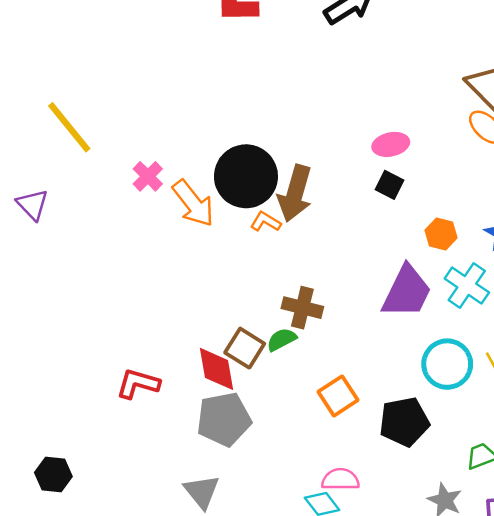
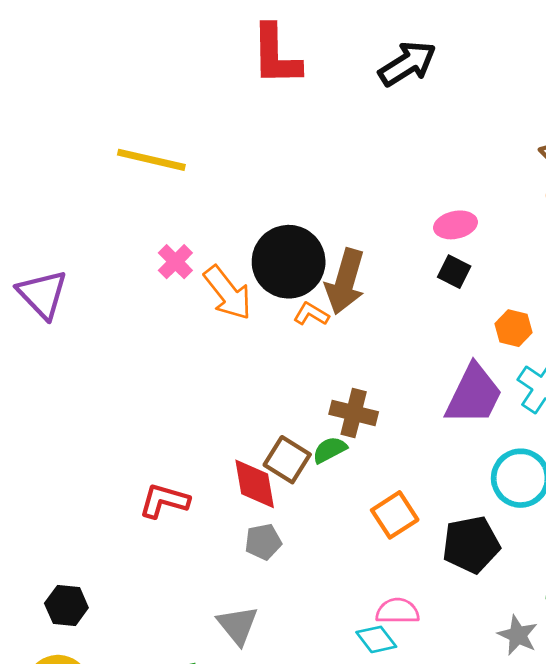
yellow line: (69, 127) -> (151, 160), moved, turned -38
purple triangle: (32, 205) -> (42, 294), size x1.4
gray pentagon: (224, 419) -> (263, 542), size x0.6

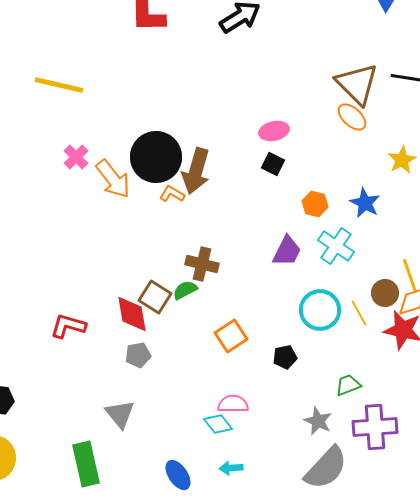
purple trapezoid: (474, 395) -> (287, 251), size x0.7
black pentagon: (471, 545) -> (285, 357), size x0.6

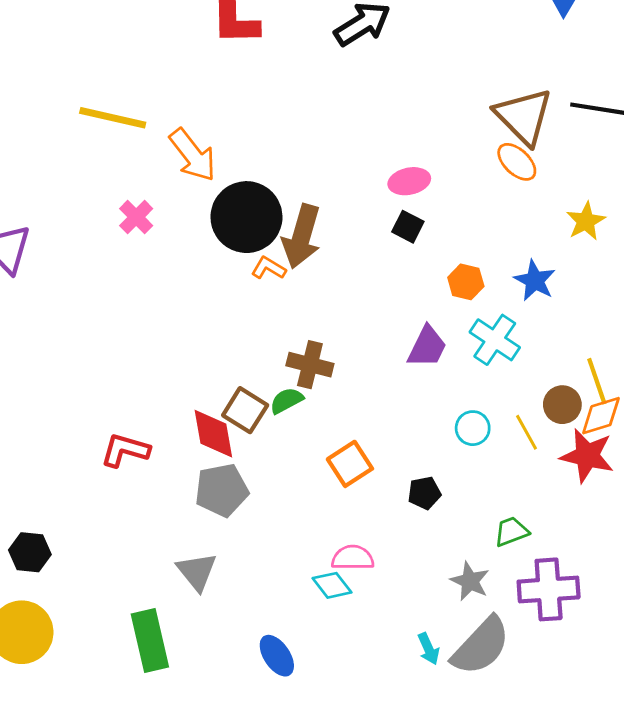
orange arrow: (113, 179) -> (193, 155), moved
cyan circle: (320, 310) -> (473, 428), size x0.6
gray pentagon: (138, 355) -> (222, 490), size x1.5
cyan arrow: (231, 468) -> (429, 649), moved, turned -110

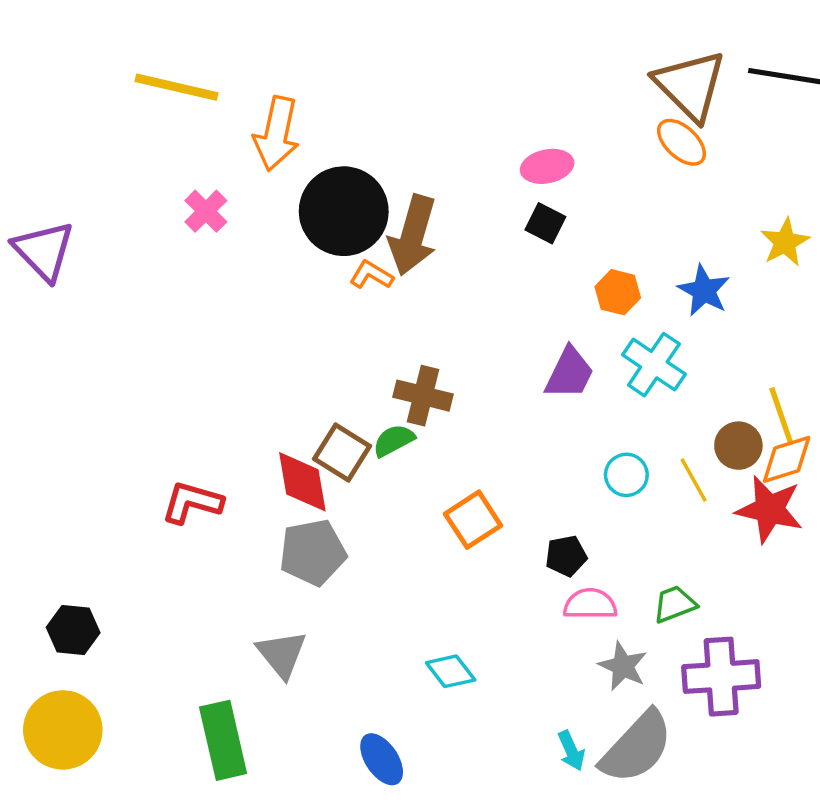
orange arrow: (193, 155) -> (276, 134), turned 50
yellow star: (586, 221) -> (785, 242), moved
pink semicircle: (353, 558) -> (590, 604), moved

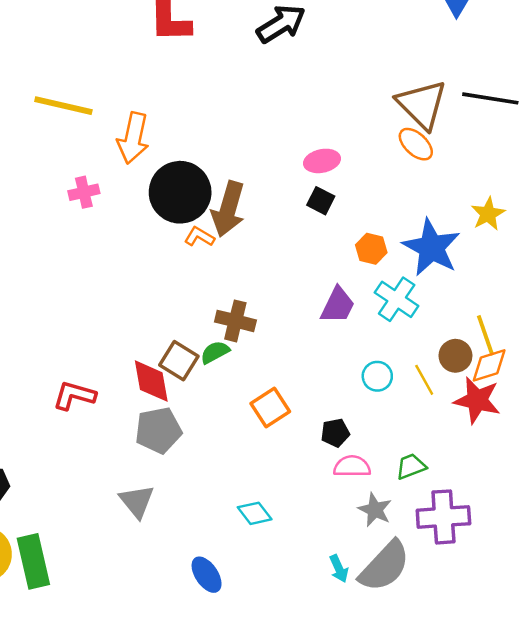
pink cross: (206, 211) -> (84, 192), turned 32
blue star: (704, 290) -> (431, 248), size x1.6
green rectangle: (223, 740) -> (33, 561), moved

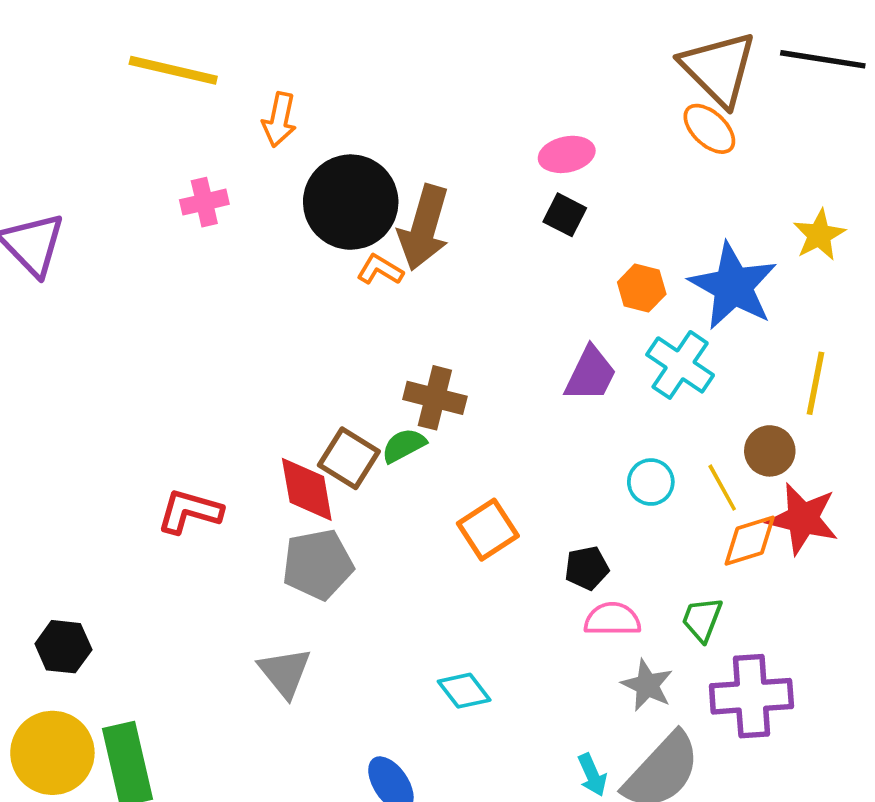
orange arrow: (133, 138) -> (279, 120), size x0.7
yellow line: (486, 335) -> (816, 383), moved, turned 30
orange diamond: (489, 365) -> (750, 541), moved
green trapezoid: (411, 466) -> (702, 619), turned -48

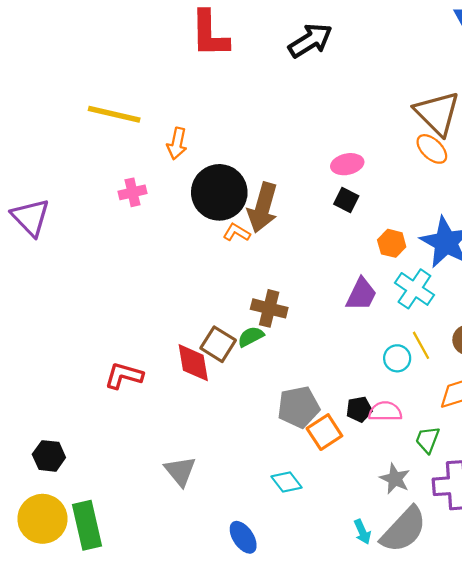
yellow line: (722, 488) -> (421, 345), moved
orange square: (488, 530) -> (324, 432), moved
gray pentagon: (318, 564) -> (298, 407), moved
pink semicircle: (612, 619) -> (385, 411), moved

